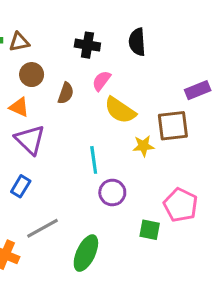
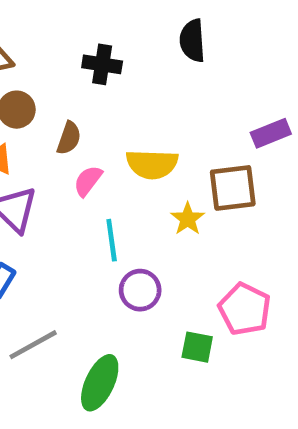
black semicircle: (137, 42) -> (192, 41), moved
pink semicircle: (101, 81) -> (88, 181), moved
yellow semicircle: (120, 110) -> (152, 164), turned -32
yellow star: (143, 146) -> (188, 219), turned -30

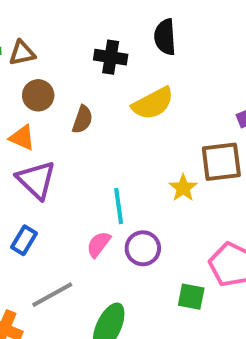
black semicircle: (192, 41) -> (165, 37), moved
yellow semicircle: (152, 164) -> (153, 103), moved, turned -30
pink semicircle: (88, 181) -> (99, 244), moved

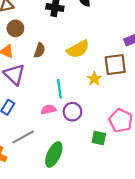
yellow semicircle: (153, 103) -> (78, 49), moved
brown semicircle: (82, 119) -> (40, 50), moved
pink semicircle: (99, 244) -> (48, 110), turned 40

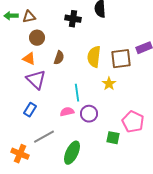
yellow semicircle: (78, 49) -> (94, 57), turned 125
brown square: (115, 65) -> (121, 59), moved

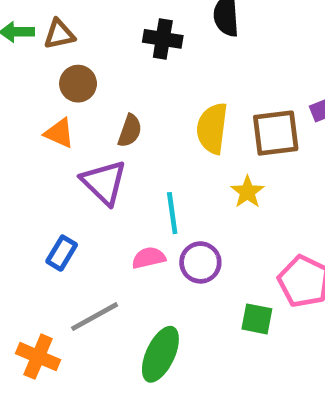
purple triangle: (36, 80) -> (104, 182), moved

